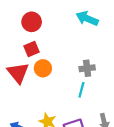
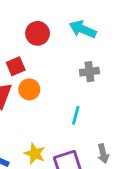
red circle: (32, 22) -> (38, 33), moved
gray cross: (87, 68) -> (89, 72), moved

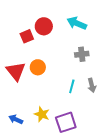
red square: (16, 66) -> (27, 36), moved
gray arrow: (103, 154) -> (92, 85), moved

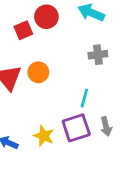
gray arrow: (92, 85) -> (106, 126), moved
purple square: (66, 122) -> (76, 128), moved

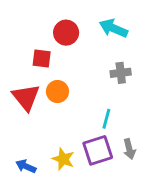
red square: (23, 30) -> (42, 58), moved, turned 30

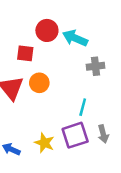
cyan arrow: (113, 28) -> (75, 38), moved

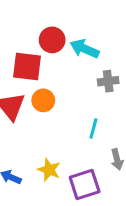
red square: (25, 53) -> (27, 66), size x1.5
purple square: (75, 135) -> (85, 184), moved

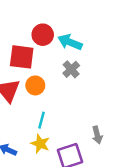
gray cross: (108, 81) -> (71, 69), moved, turned -35
cyan line: (93, 128) -> (41, 120), moved

